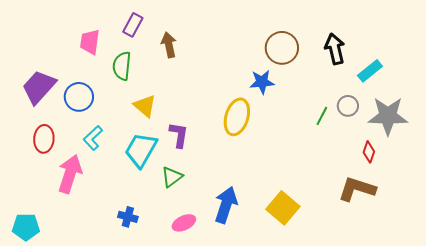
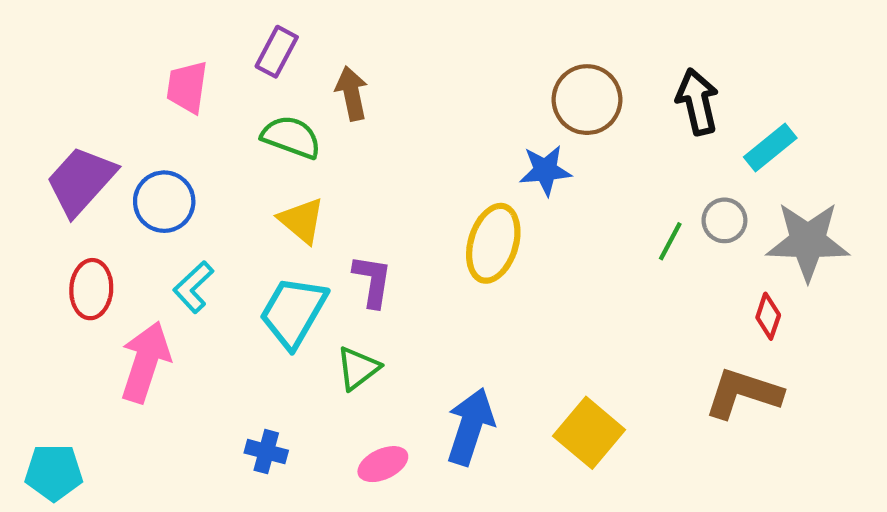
green semicircle: (122, 66) -> (291, 137), moved, turned 104

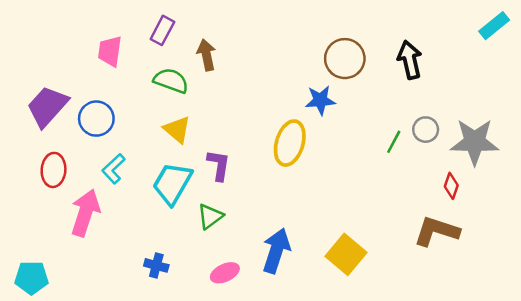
cyan rectangle: (770, 147) -> (494, 26), moved

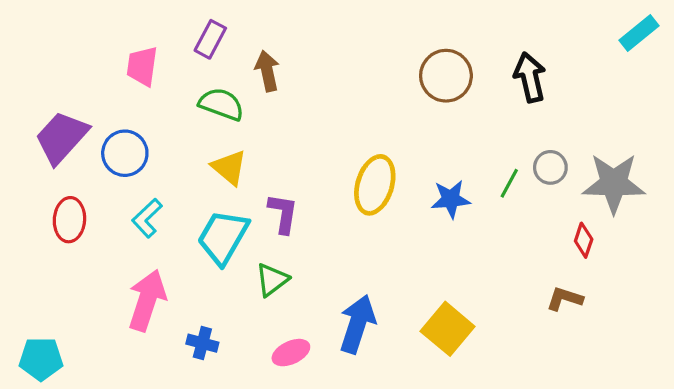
blue star: (320, 100) -> (451, 199), moved
pink arrow: (85, 213) -> (147, 300), moved
brown L-shape: (437, 231) -> (565, 299), size x0.6

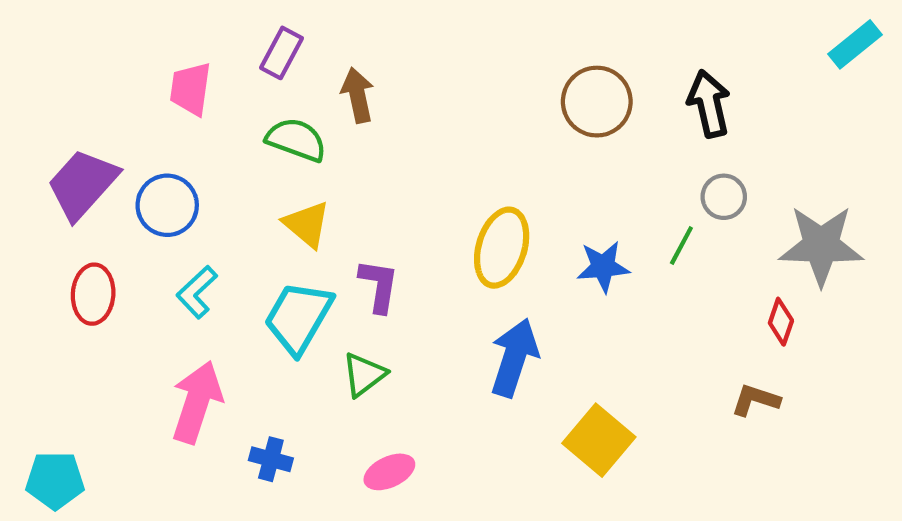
gray circle: (550, 167) -> (724, 197), moved
blue arrow: (357, 324) -> (514, 358), moved

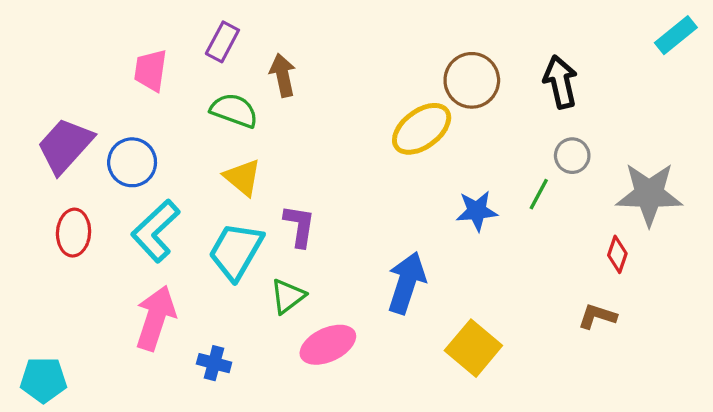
yellow ellipse: (502, 248) -> (422, 129), moved, turned 36
cyan L-shape: (197, 292) -> (156, 231), size x1.5
pink ellipse: (389, 472) -> (328, 345), moved, size x1.4

